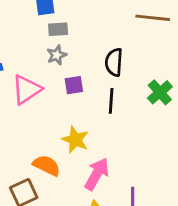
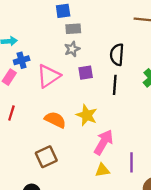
orange semicircle: (47, 165) -> (55, 120), moved

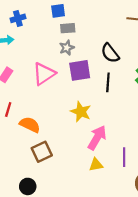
black semicircle: (117, 55) -> (110, 53), turned -42
blue cross: (22, 60) -> (18, 18), moved
purple square: (86, 73) -> (80, 70), size x1.5
orange semicircle: (55, 120) -> (30, 125), moved

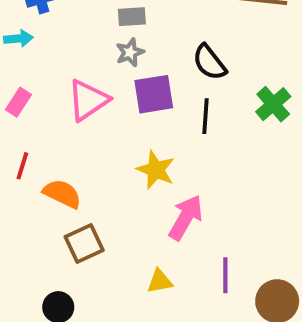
purple line: (124, 157) -> (225, 275), moved
yellow triangle: (96, 165) -> (160, 281), moved

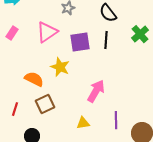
purple square: (154, 94) -> (80, 42), moved
red line: (22, 166) -> (15, 109), moved
yellow star: (156, 170) -> (60, 67), moved

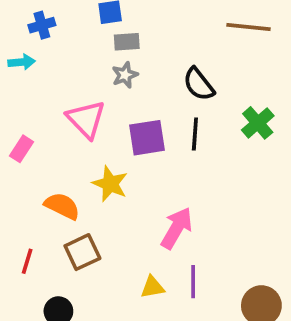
pink triangle: (47, 32) -> (86, 119), turned -40
pink rectangle: (12, 33) -> (22, 149), moved
purple line: (116, 120) -> (193, 282), moved

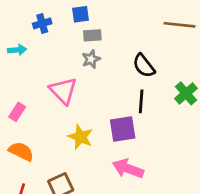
blue cross: (42, 25) -> (42, 23), moved
purple square: (147, 138) -> (123, 129), moved
orange semicircle: (62, 206) -> (21, 151), moved
pink arrow: (177, 228) -> (128, 169), turned -100

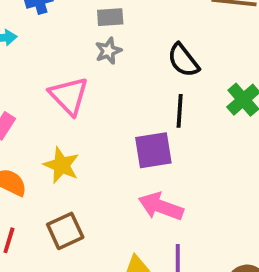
yellow star: (80, 137) -> (61, 165), moved

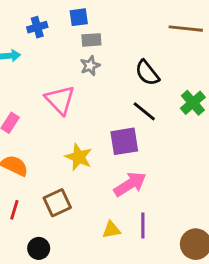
black line: (180, 111) -> (144, 111), turned -55
yellow star: (61, 165) -> (79, 157), moved
pink arrow: (161, 207) -> (130, 184), turned 128

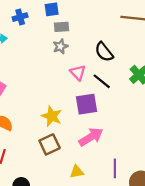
pink triangle: (60, 100) -> (78, 73), moved, size x0.7
brown square: (57, 203) -> (50, 144), moved
purple line: (143, 226) -> (115, 168), moved

